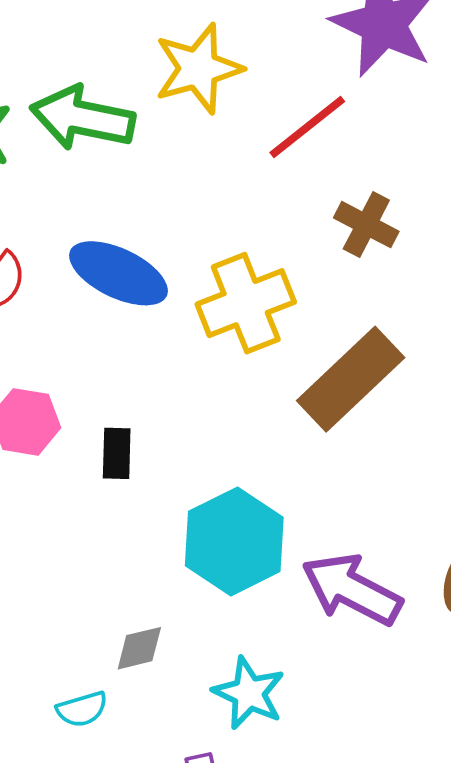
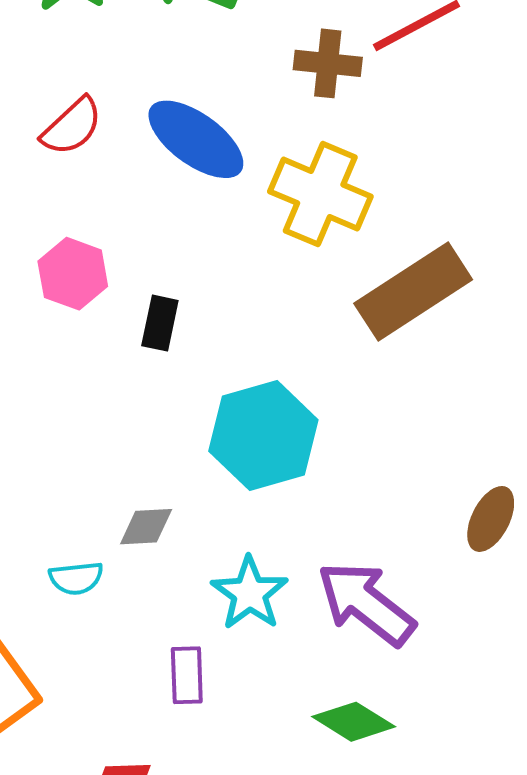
brown cross: (366, 225) -> (328, 63), moved, turned -32
yellow cross: (246, 303) -> (320, 194), turned 34
purple arrow: (352, 589) -> (366, 603), moved

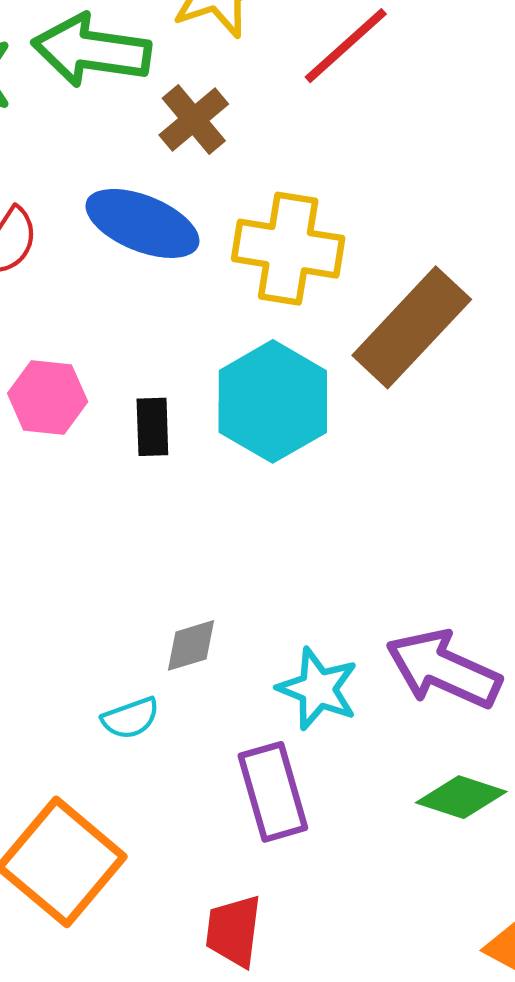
brown cross: (328, 63) -> (194, 119), moved, turned -32
cyan hexagon: (263, 435) -> (273, 401), moved
purple rectangle: (187, 675) -> (273, 792), size x1.5

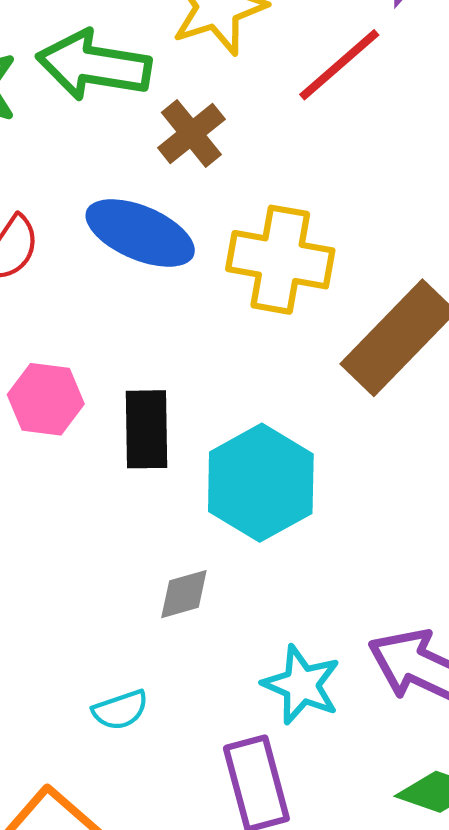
cyan hexagon: (273, 401) -> (261, 483), moved
black rectangle: (152, 427) -> (146, 429), size x1.4
gray diamond: (191, 645) -> (184, 594), moved

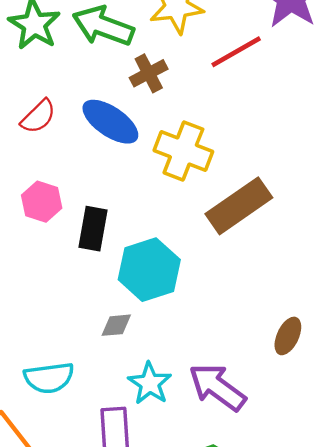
gray diamond: (184, 594) -> (116, 325), moved
cyan semicircle: (120, 710) -> (49, 378), size x1.6

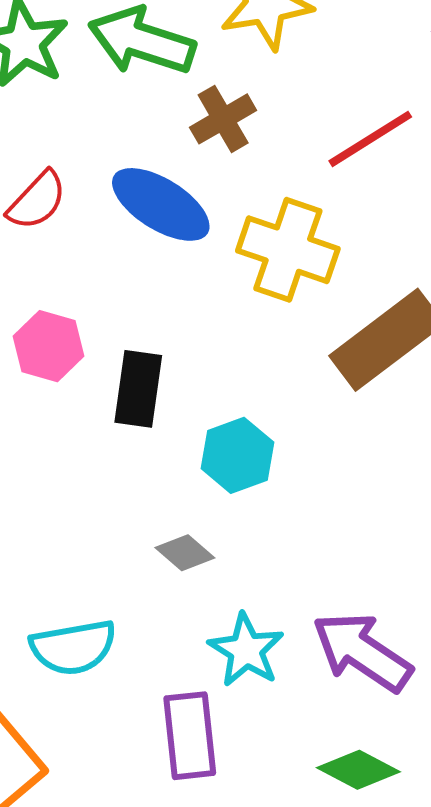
red line: (236, 52) -> (370, 139), moved
cyan hexagon: (149, 270) -> (237, 455), size x0.7
gray diamond: (116, 325) -> (185, 553), turned 48

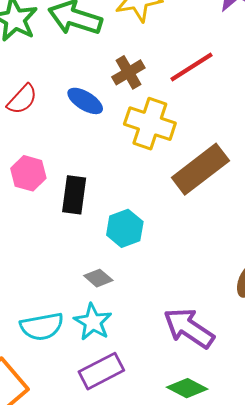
brown cross: (223, 119) -> (128, 72), moved
blue ellipse: (161, 204) -> (85, 101), size x0.7
cyan star: (246, 650) -> (93, 322), moved
purple rectangle: (190, 736) -> (101, 371), turned 69

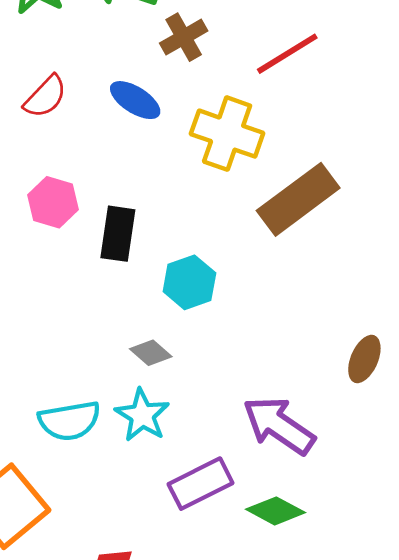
brown cross: (128, 72) -> (184, 37), moved
purple rectangle: (101, 371) -> (201, 484), moved

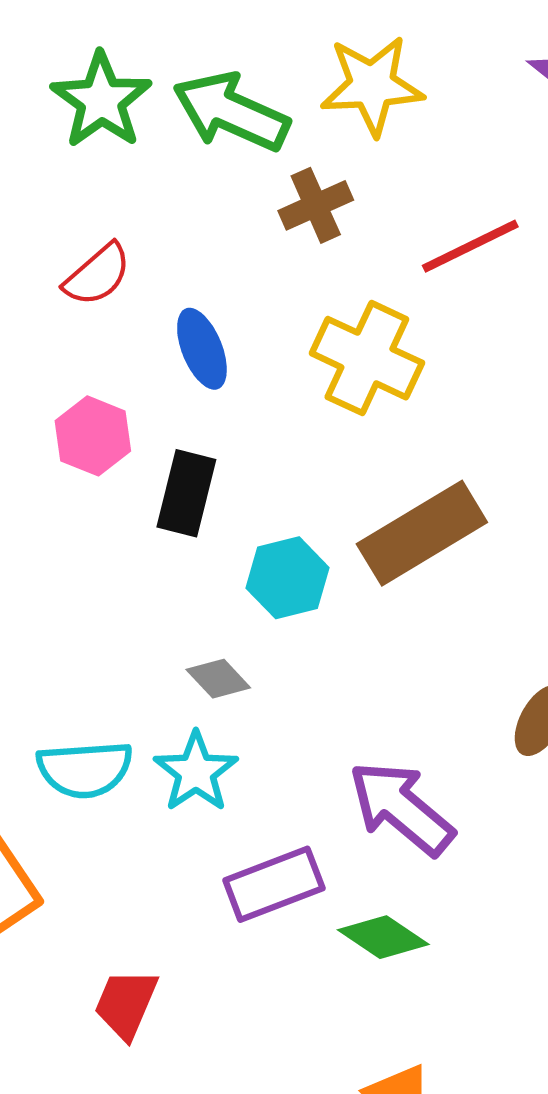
blue ellipse: (135, 100) -> (202, 349), moved, turned 30
brown rectangle: (298, 199) -> (422, 533), moved

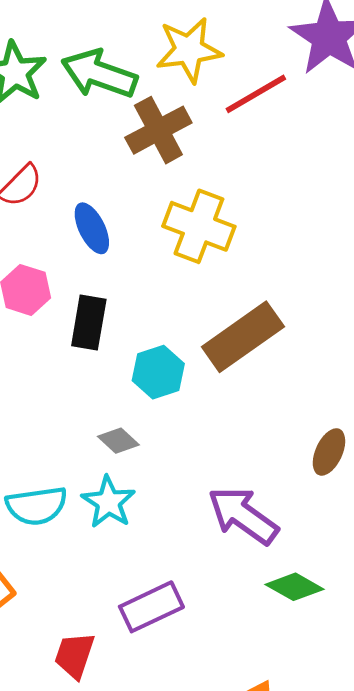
brown cross: (316, 205) -> (158, 130), size x1.4
red line: (470, 246) -> (256, 94), moved
purple rectangle: (274, 884) -> (151, 607), moved
green diamond: (383, 937) -> (294, 587), moved

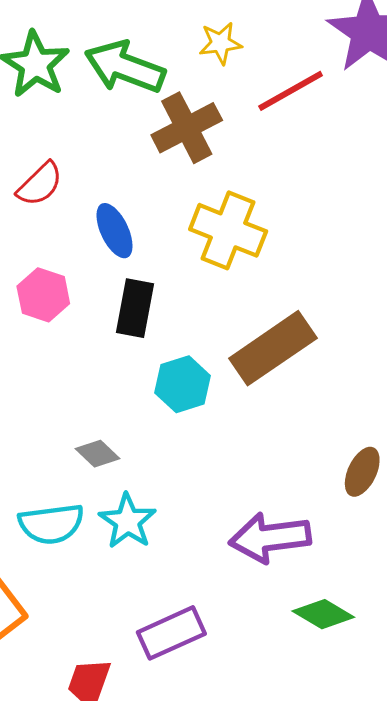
yellow star: (189, 50) -> (220, 43), size x0.6
black rectangle: (89, 322) -> (135, 308), moved
gray diamond: (118, 441) -> (97, 454), moved
purple arrow: (243, 515) -> (270, 538), turned -44

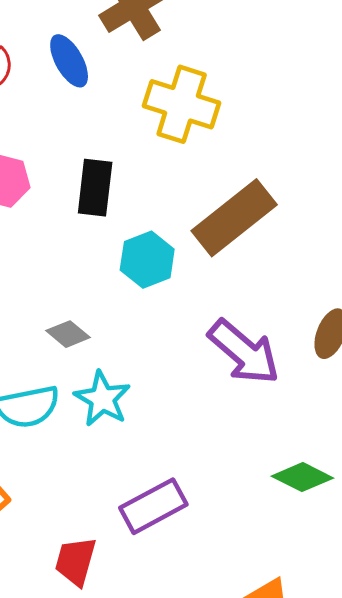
blue ellipse: (115, 231) -> (69, 61), moved
purple arrow: (270, 538) -> (244, 352), moved, turned -128

